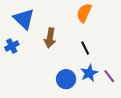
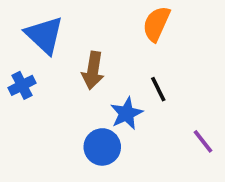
blue star: (89, 73) -> (126, 113), moved
blue circle: (66, 79) -> (102, 147), moved

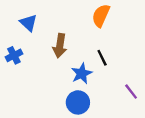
blue triangle: (44, 35) -> (28, 23), size x0.7
blue circle: (102, 147) -> (78, 102), moved

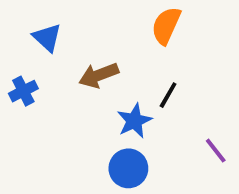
brown arrow: (60, 46) -> (99, 75), turned 60
black line: (102, 58) -> (168, 95), turned 56

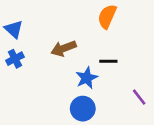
blue triangle: (47, 38) -> (14, 29), moved
black line: (168, 95) -> (108, 61), turned 60

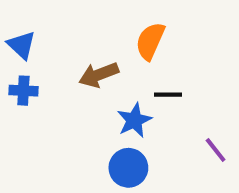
orange semicircle: (107, 16) -> (150, 41), moved
blue cross: (15, 59) -> (23, 91), turned 30

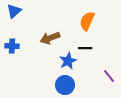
orange semicircle: (150, 41) -> (87, 21), moved
blue triangle: (21, 45) -> (14, 11), moved, turned 35

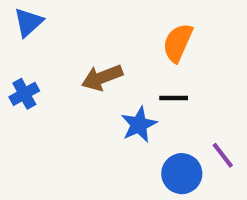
blue cross: (12, 46) -> (24, 94), turned -32
blue circle: (65, 85) -> (182, 174), moved

